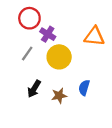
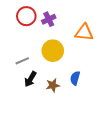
purple cross: (48, 34) -> (49, 19), moved, turned 32
gray line: (27, 54) -> (22, 61), moved, turned 32

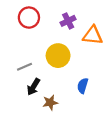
purple cross: (49, 19) -> (68, 21), moved
brown star: (53, 85) -> (50, 103), moved

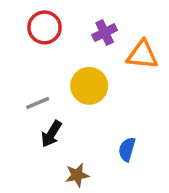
blue semicircle: (83, 86) -> (127, 149), moved
brown star: (50, 103) -> (77, 175), moved

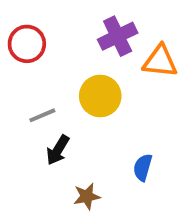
red circle: (45, 27) -> (27, 44), moved
purple cross: (105, 33) -> (118, 36), size x1.4

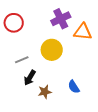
blue semicircle: (143, 167) -> (74, 87), turned -48
brown star: (87, 196) -> (45, 92), moved

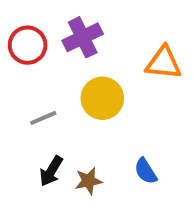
purple cross: (61, 19) -> (83, 37), moved
black arrow: (30, 78) -> (51, 171), moved

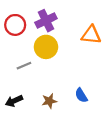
yellow circle: (102, 98) -> (46, 47), moved
black arrow: (51, 171) -> (14, 101), moved, turned 35

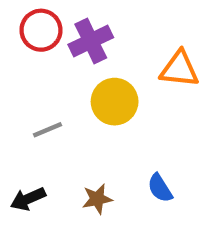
red circle: (15, 25) -> (41, 30), moved
yellow circle: (46, 47) -> (115, 102), moved

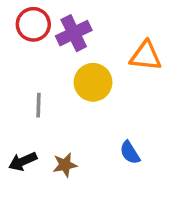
gray line: (47, 130) -> (39, 105), turned -65
brown star: (97, 199) -> (65, 165), moved

